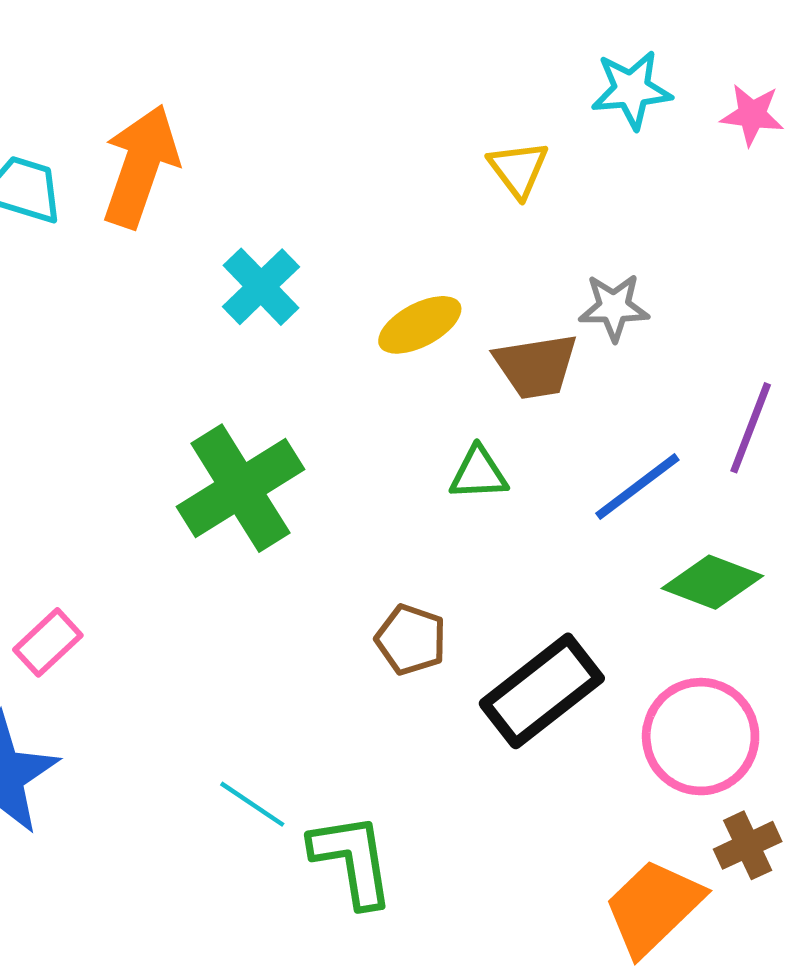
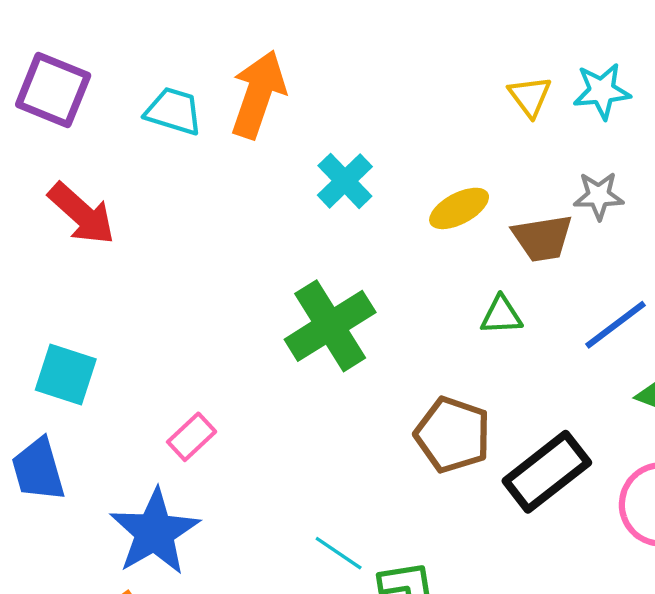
cyan star: (631, 90) -> (602, 91), moved
brown pentagon: (411, 639) -> (453, 435), size x1.5

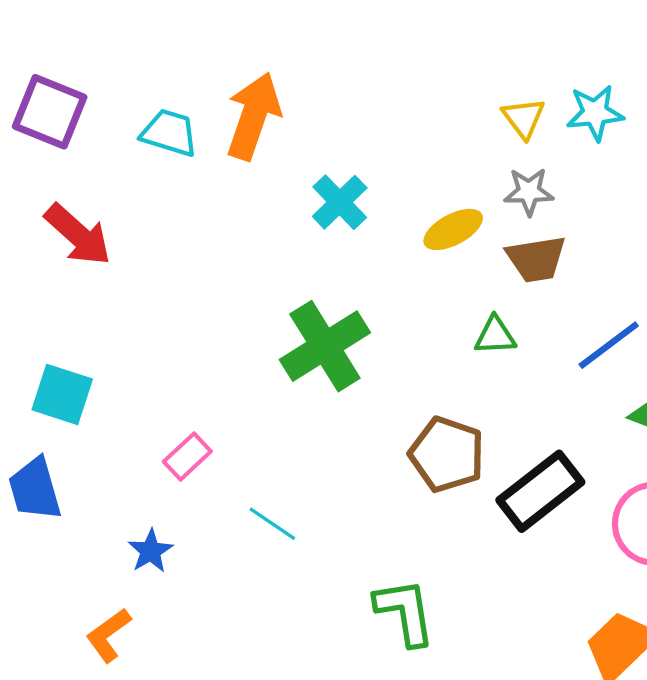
gray star: (599, 196) -> (529, 192), moved
blue star: (155, 532) -> (150, 551), size x0.5
cyan line: (339, 553) -> (272, 524), moved

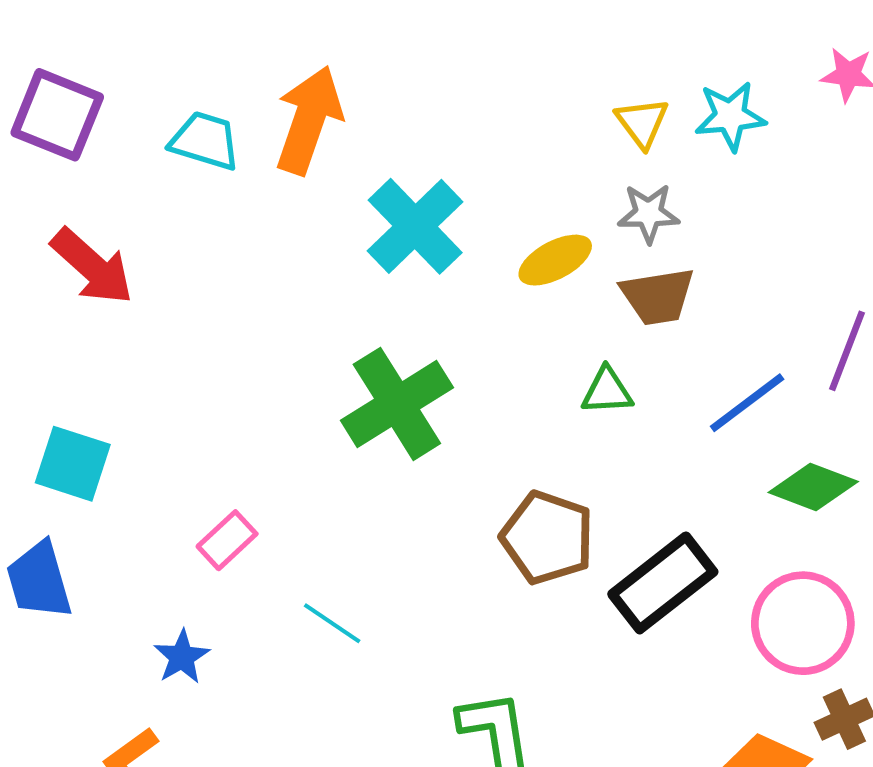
cyan cross: (340, 202) -> (415, 226), size x1.4

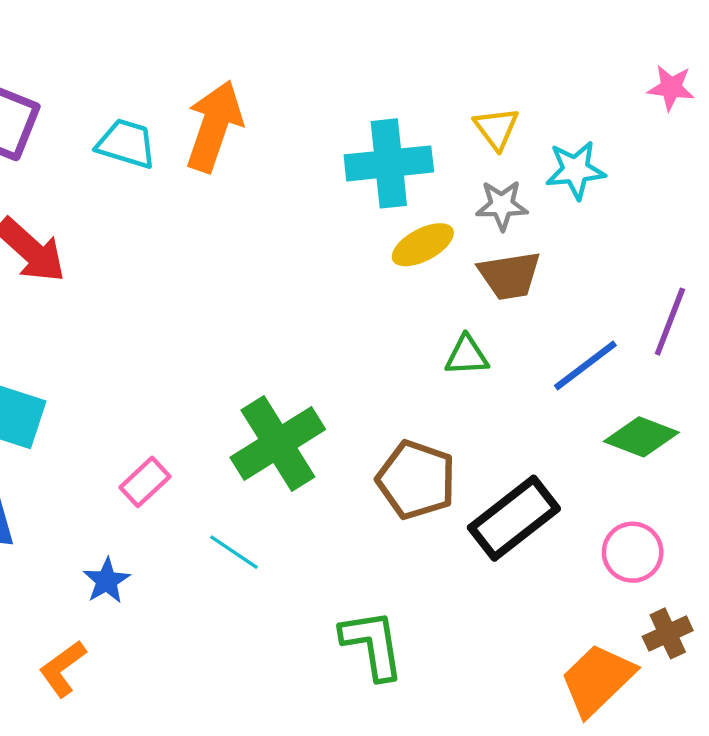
cyan star: (730, 116) -> (575, 170), moved
cyan cross: (415, 226) -> (389, 163), moved, turned 38
green cross: (397, 404) -> (278, 443), moved
pink circle: (803, 623) -> (633, 552), size x0.7

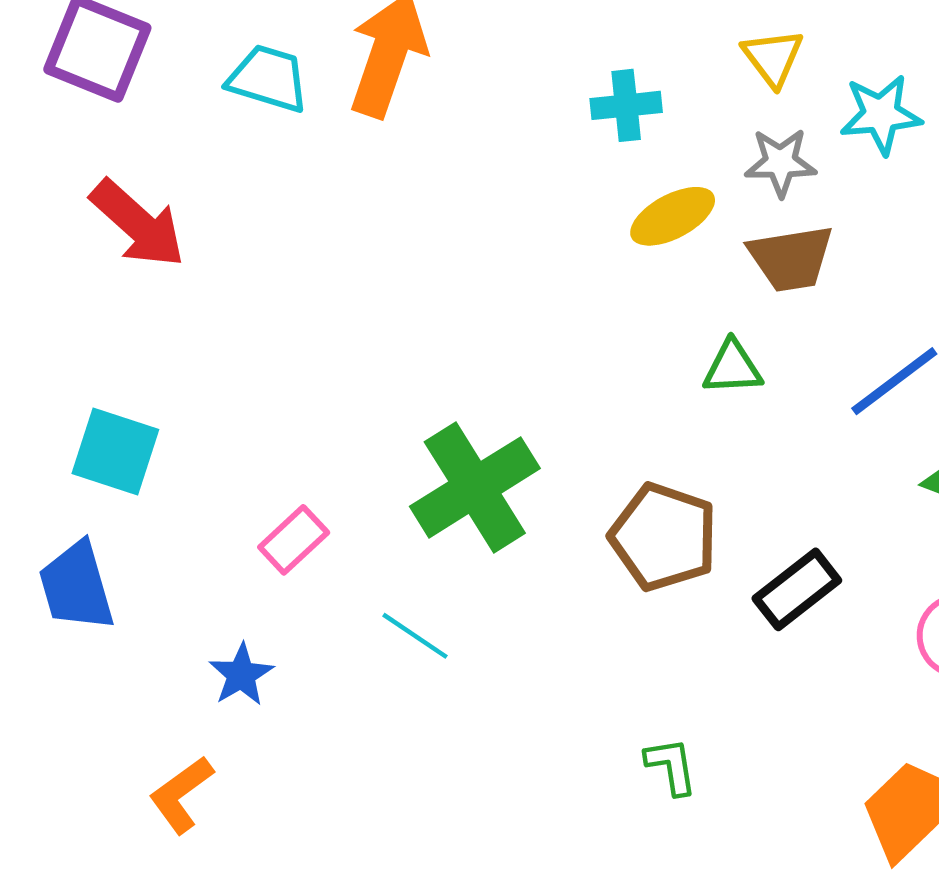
cyan cross: (389, 163) -> (626, 105), size x0.6
black rectangle: (514, 518) -> (797, 589), size x0.7
green L-shape: (372, 644) -> (671, 766), moved, size x0.6

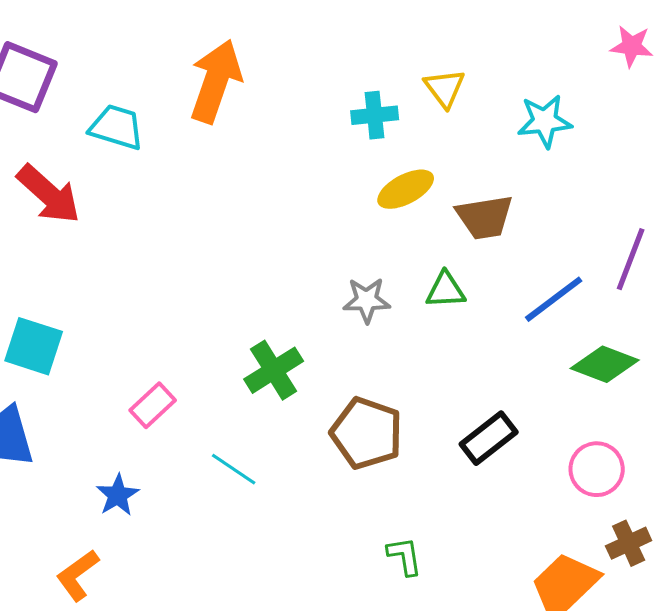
yellow triangle: (773, 58) -> (445, 88), moved
cyan trapezoid: (268, 79) -> (117, 127), moved
gray star: (780, 162) -> (367, 300), moved
green cross: (475, 487) -> (274, 370), size x0.7
brown pentagon: (664, 537) -> (367, 433), moved

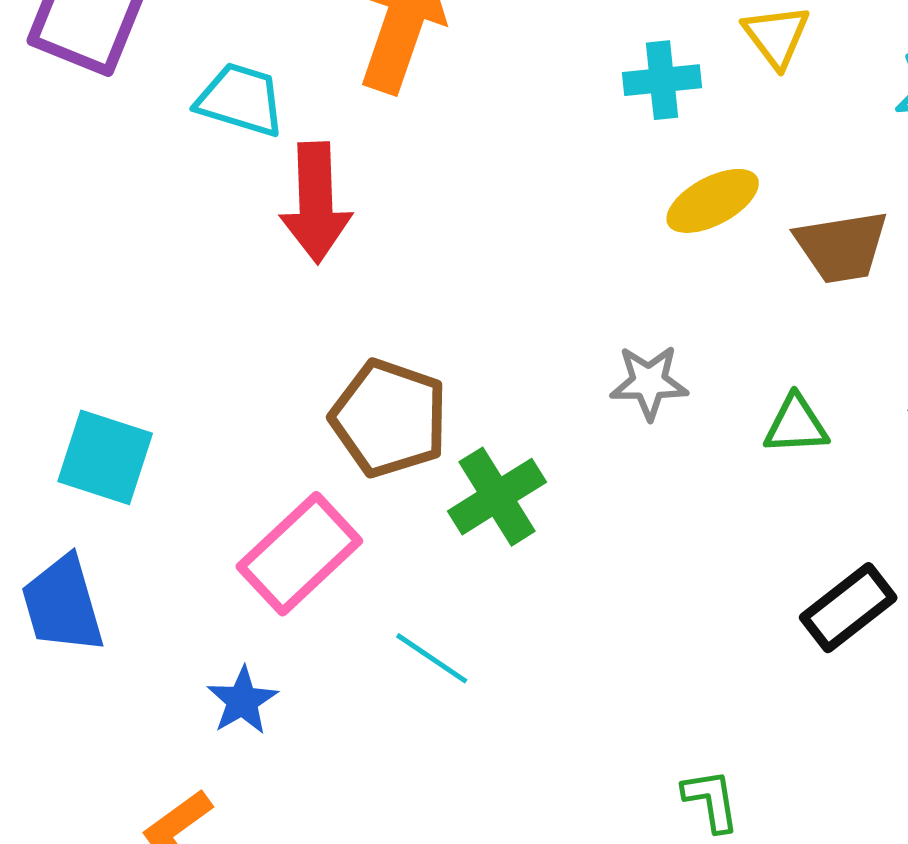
red arrow: (49, 194) -> (316, 203), moved, turned 46
green triangle: (446, 290) -> (796, 425), moved
pink rectangle: (153, 405) -> (299, 554), size x1.6
brown pentagon: (367, 433) -> (389, 418), moved

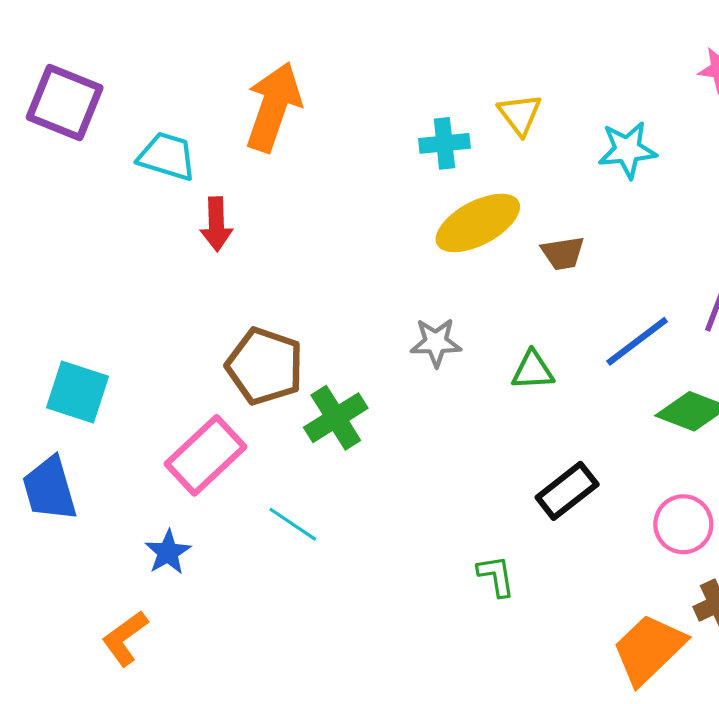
yellow ellipse: (713, 201) -> (478, 223), size x1.4
red arrow: (316, 203) -> (216, 224), size x0.7
brown trapezoid: (842, 247) -> (563, 253), size x0.7
green L-shape: (711, 800) -> (496, 576), moved

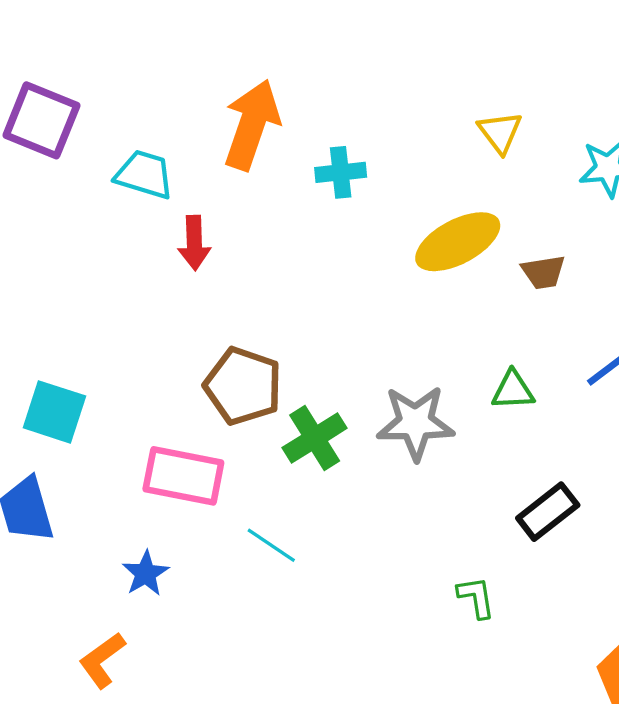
cyan cross: (444, 143) -> (341, 172), moved
gray star: (436, 342) -> (415, 423), moved, size x1.5
pink rectangle: (206, 455) -> (183, 476), turned 54

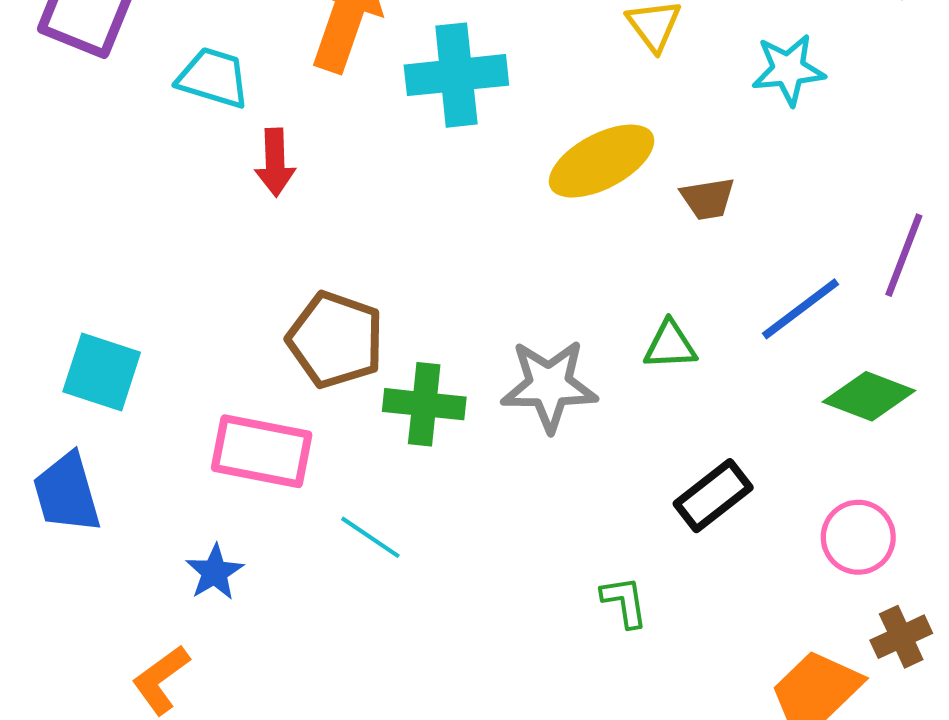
cyan cross: (341, 172) -> (456, 75), size x1.6
green cross: (315, 438) -> (424, 404), turned 38

